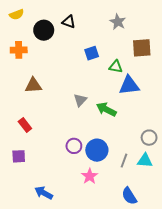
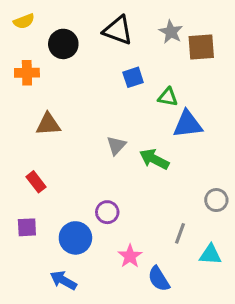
black triangle: (69, 22) -> (118, 30), moved, size x1.5
brown square: (142, 48) -> (201, 47), moved
blue circle: (97, 150) -> (75, 238), moved
cyan triangle: (145, 161) -> (210, 255), moved
blue semicircle: (129, 196) -> (159, 279), moved

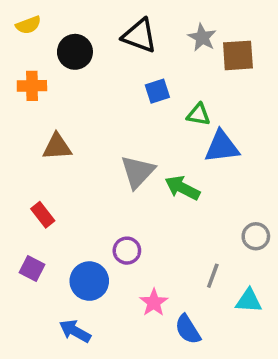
gray triangle: (116, 145) -> (138, 172), size x1.5
purple square: (27, 227) -> (32, 268), turned 30

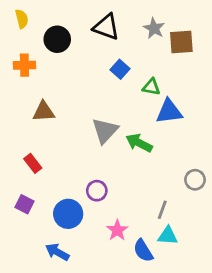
yellow semicircle: (28, 25) -> (22, 19), turned -84
blue square: (157, 91) -> (120, 69), turned -30
cyan triangle: (249, 301) -> (168, 236), moved

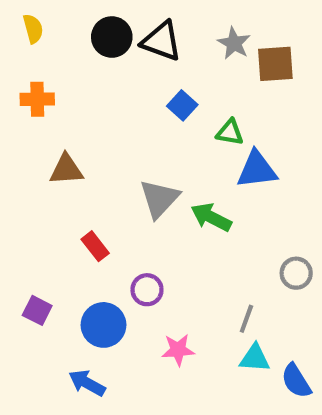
black circle: (57, 39) -> (112, 37), moved
red rectangle: (33, 163) -> (95, 246), moved
pink star: (117, 230) -> (178, 350), turned 30
blue semicircle: (143, 251) -> (296, 381), moved

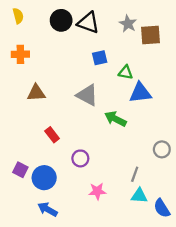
blue square: (182, 105) -> (100, 58), turned 35
gray triangle: (159, 199) -> (87, 95), moved, turned -45
blue circle: (103, 325) -> (44, 178), moved

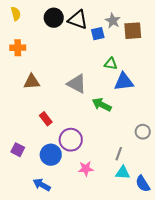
blue square: (100, 58) -> (98, 34), moved
purple circle: (80, 158) -> (71, 140), size x1.5
blue circle: (44, 178) -> (51, 155), moved

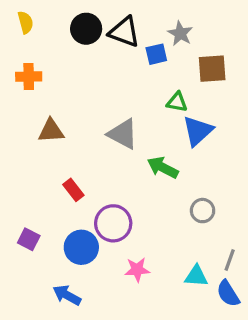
brown square: (133, 31) -> (212, 69), moved
blue triangle: (124, 82) -> (198, 131), turned -35
gray circle: (143, 132) -> (203, 211), moved
gray line: (119, 154) -> (230, 260), moved

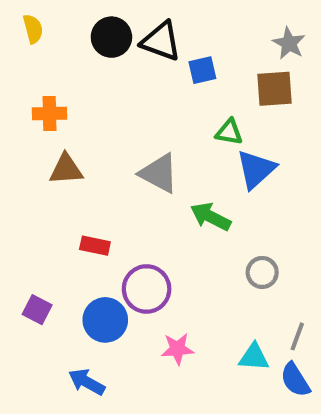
gray star: (180, 33) -> (289, 43), moved
orange cross: (29, 77) -> (50, 113), moved
red rectangle: (73, 190) -> (95, 246), turned -40

